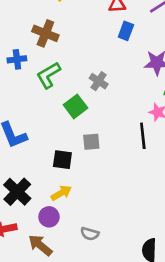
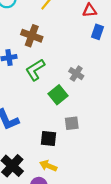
yellow arrow: (61, 193) -> (48, 166), turned -126

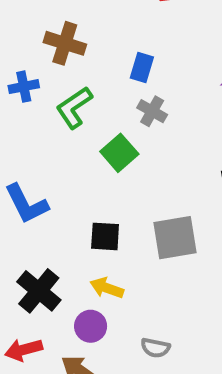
blue rectangle: (97, 32) -> (142, 67), moved
gray square: (72, 123) -> (175, 238), moved, size x1.6

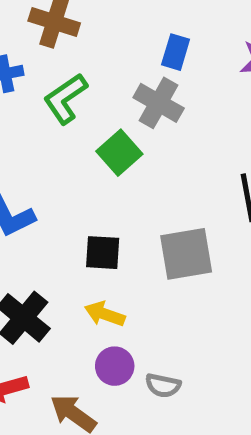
blue rectangle: (142, 67) -> (176, 52), moved
gray cross: (152, 111) -> (159, 103), size x1.4
purple circle: (91, 326) -> (115, 366), moved

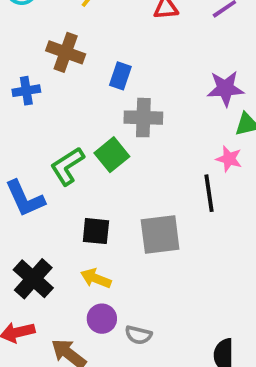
blue rectangle: (176, 52) -> (120, 76), moved
green L-shape: (65, 99) -> (67, 166), moved
gray cross: (159, 103) -> (143, 118), turned -30

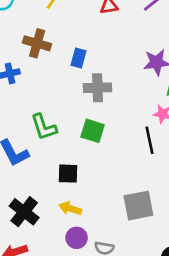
green square: (112, 155) -> (93, 131), moved, turned -30
green L-shape: (67, 166) -> (44, 127), turned -72
gray square: (160, 235) -> (138, 206), moved

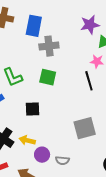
blue rectangle: (79, 58) -> (34, 26), size x1.5
yellow arrow: (70, 208) -> (27, 140), moved

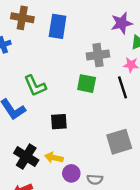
gray cross: (49, 46) -> (98, 55), moved
green square: (48, 77) -> (87, 84), moved

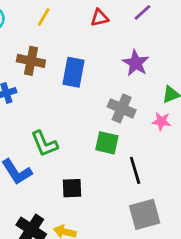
purple star: (122, 23) -> (136, 63), moved, turned -30
gray cross: (98, 55) -> (122, 108), turned 30
black line: (123, 87) -> (135, 170), moved

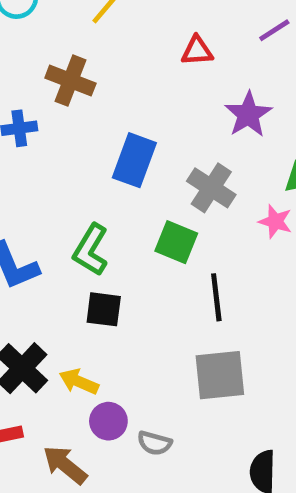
red triangle: (100, 18) -> (197, 51), moved
blue rectangle: (73, 72) -> (134, 160), moved
green L-shape: (44, 144) -> (91, 250), moved, turned 44

